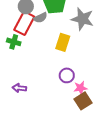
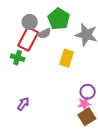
purple circle: (67, 75) -> (88, 92), moved
purple arrow: (19, 88) -> (23, 104), turned 120

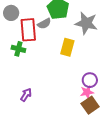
gray circle: (30, 22) -> (11, 13), moved
red rectangle: (28, 39) -> (28, 30), turned -30

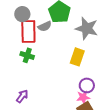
gray circle: (11, 13) -> (22, 14), moved
yellow rectangle: (67, 47) -> (77, 57), moved
green cross: (18, 49) -> (27, 55), moved

